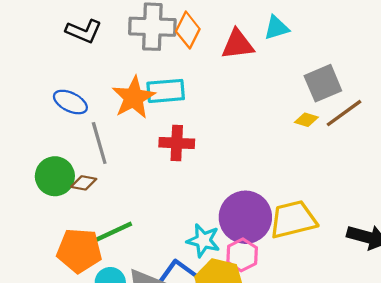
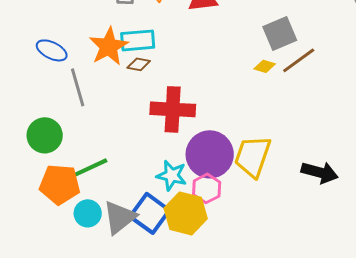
red cross: (177, 143) -> (173, 109), moved, size x1.4
green circle: (55, 176) -> (45, 135), moved
brown diamond: (84, 183) -> (139, 64), moved
yellow trapezoid: (293, 219) -> (253, 156), turned -57

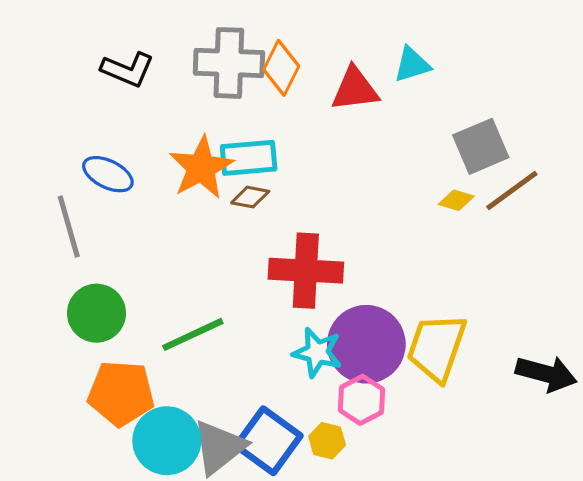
gray line: (78, 87) -> (69, 226), moved
green line: (89, 168) -> (193, 334), moved
cyan star: (172, 175) -> (317, 352), moved
cyan circle: (88, 213) -> (167, 441), size x1.5
yellow hexagon: (186, 213) -> (327, 441), size x0.5

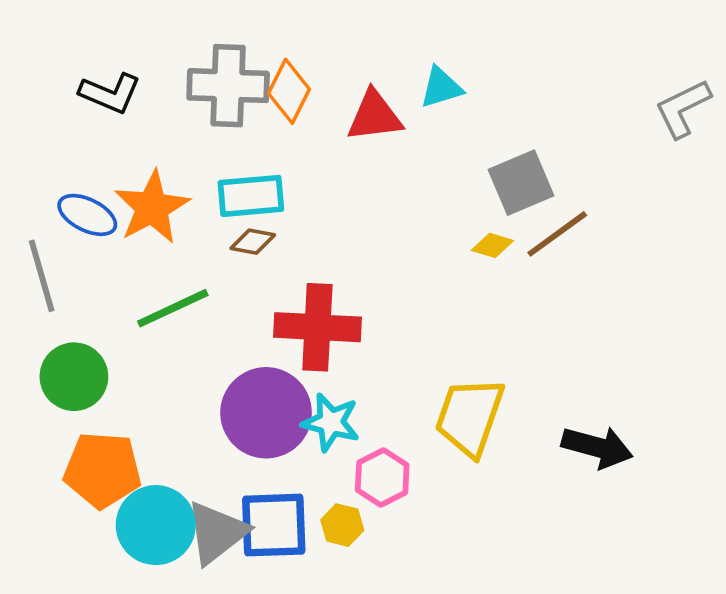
orange star: (201, 168) -> (152, 207), moved
green line: (193, 334) -> (173, 308), moved
purple circle: (366, 344) -> (266, 413), moved
blue square: (268, 441) -> (274, 525), turned -38

